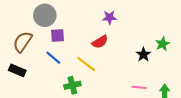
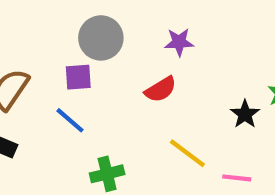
gray circle: (45, 15) -> (101, 38), moved
yellow line: (86, 64) -> (187, 153), moved

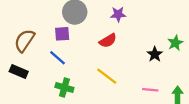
yellow line: (187, 153) -> (107, 76), moved
green cross: (107, 174) -> (64, 87), moved, turned 30

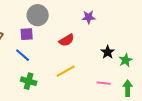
purple star: (118, 14) -> (89, 17), moved
green star: (175, 43) -> (126, 60), moved
yellow line: (107, 76) -> (66, 71), turned -66

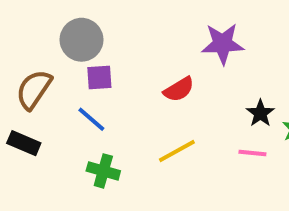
gray circle: (38, 15) -> (82, 40), moved
purple star: (89, 17) -> (223, 44), size x1.5
pink line: (104, 83) -> (252, 153), moved

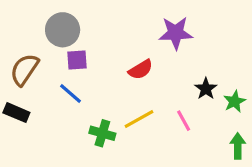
pink line: (252, 153) -> (184, 121), moved, turned 55
green cross: (103, 171) -> (102, 133), moved

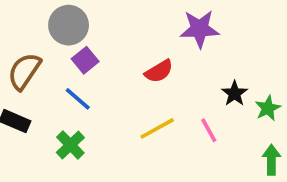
purple square: (77, 60) -> (85, 60), turned -35
green cross: (102, 133) -> (70, 145), moved, turned 30

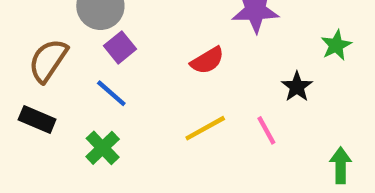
green star: (268, 108) -> (336, 45), moved

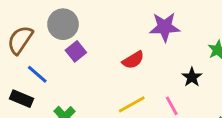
brown semicircle: (48, 61) -> (20, 40), moved
blue line: (111, 93) -> (37, 74), moved

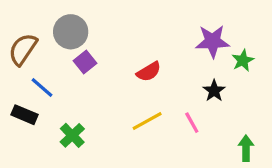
purple star: (165, 27) -> (213, 41), moved

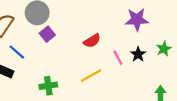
green star: (243, 60) -> (164, 49), moved
pink line: (192, 123) -> (118, 58), moved
green cross: (72, 135) -> (48, 86), moved, turned 36

